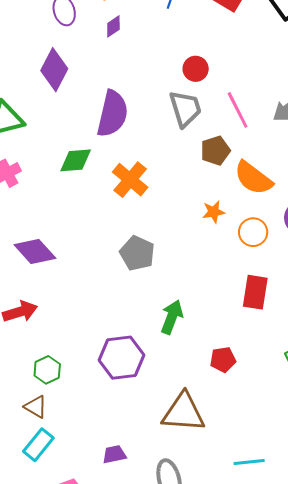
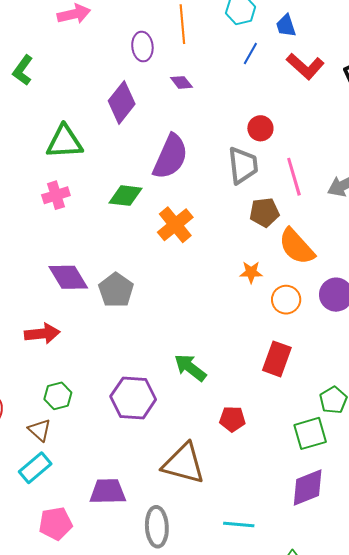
purple diamond: (113, 26) -> (181, 82), moved, turned 75
gray pentagon: (137, 253) -> (116, 290), moved
green arrow: (172, 317) -> (190, 368), turned -84
purple trapezoid: (114, 454) -> (108, 492), size x1.5

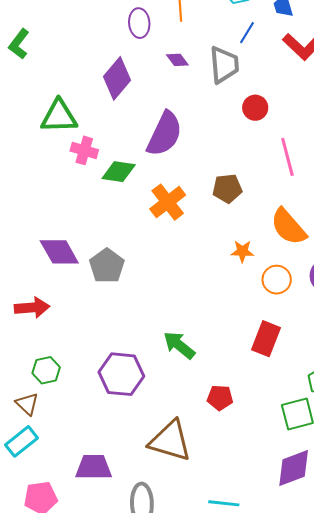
gray trapezoid: (243, 165) -> (224, 65), moved
pink cross: (56, 195) -> (84, 150), moved, turned 32
brown pentagon: (264, 212) -> (227, 189), moved

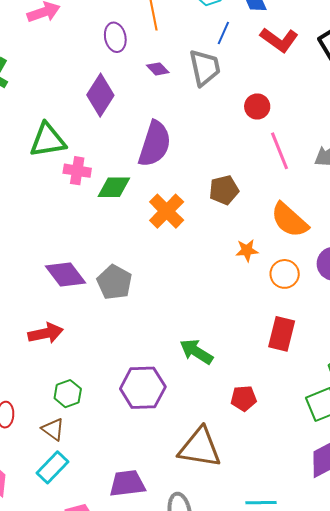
red circle: (255, 108) -> (257, 106), moved

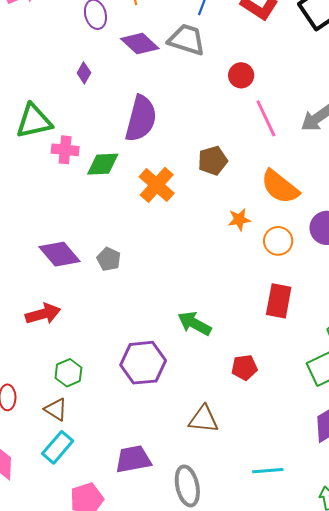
gray trapezoid: (205, 68) -> (187, 40), turned -57
purple diamond: (158, 69) -> (140, 44), size x1.6
purple diamond: (100, 95) -> (84, 73), size x0.5
gray pentagon: (114, 282) -> (109, 259), size x0.7
brown triangle: (200, 448) -> (204, 419), size x0.7

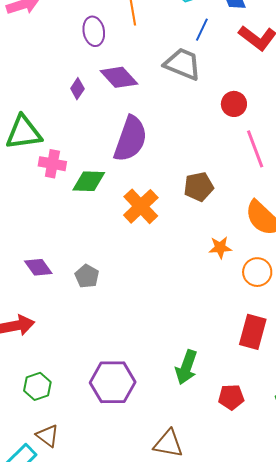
purple diamond: (140, 44) -> (119, 77), moved
purple diamond: (59, 254) -> (38, 267), size x0.7
green arrow: (195, 324) -> (186, 367), moved, turned -104
red pentagon: (244, 367) -> (231, 397), moved
brown triangle: (56, 409) -> (47, 436), moved

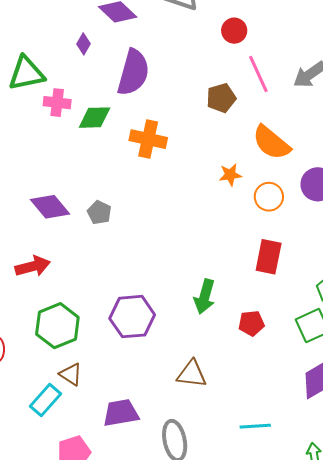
purple diamond: (77, 89) -> (84, 44), moved
brown pentagon: (199, 187) -> (221, 98), moved
orange cross: (141, 206) -> (148, 139), turned -30
purple diamond: (38, 267) -> (50, 207), size x1.4
green hexagon: (37, 386) -> (57, 326), size x1.6

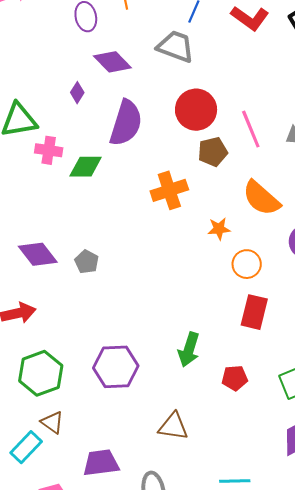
red circle: (234, 31) -> (196, 110), moved, size x1.6
orange cross: (148, 139) -> (169, 190), moved, turned -33
orange circle: (269, 197) -> (247, 264), moved

